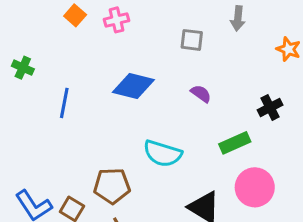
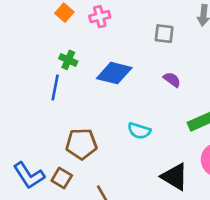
green cross: (23, 68) -> (68, 60), moved
cyan semicircle: (163, 154) -> (139, 131), size x0.7
brown pentagon: (112, 186) -> (81, 144), moved

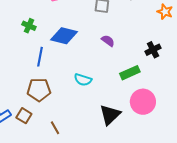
blue line: (55, 87) -> (40, 57), moved
black triangle: (175, 177) -> (110, 115), turned 45

